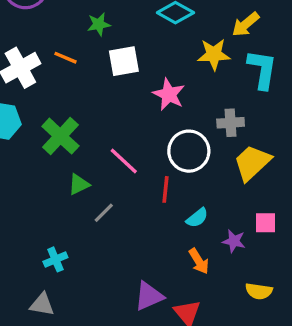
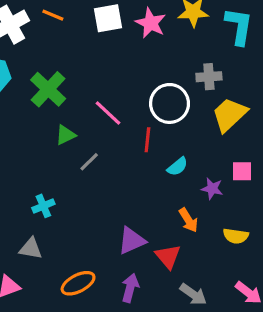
pink star: (169, 94) -> (151, 23), moved
orange arrow: (199, 261) -> (188, 220), moved

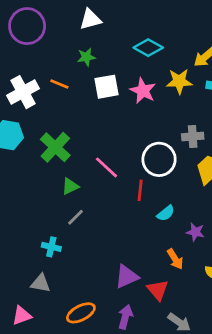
gray line: (89, 162) -> (76, 217), moved
cyan cross: (43, 206) -> (51, 247), turned 36

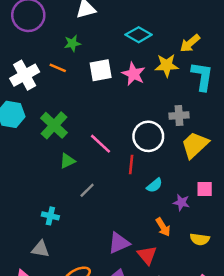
green star: (86, 57) -> (72, 43), moved
gray line: (76, 217) -> (87, 190), moved

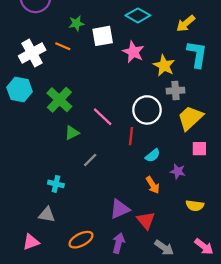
yellow star: (167, 65) -> (164, 66), moved, turned 30
white square: (101, 70) -> (103, 36), moved
pink square: (205, 189) -> (199, 149), moved
orange arrow: (163, 227) -> (153, 185), moved

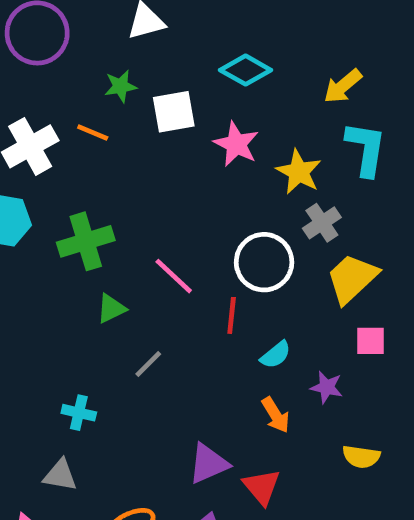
gray cross: (175, 91) -> (322, 223), turned -30
green cross: (59, 100) -> (86, 241), turned 30

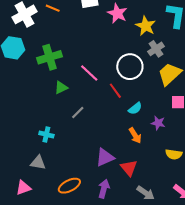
red line: (232, 315) -> (115, 91), turned -42

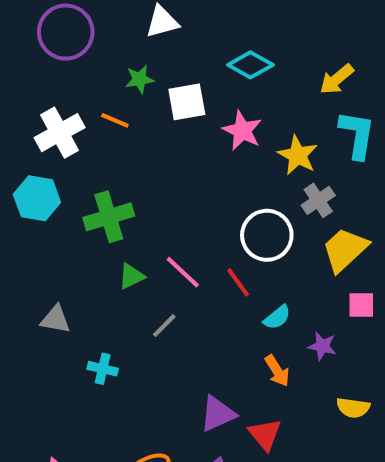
pink line: (89, 73) -> (183, 272), moved
gray triangle: (38, 163) -> (55, 319), moved

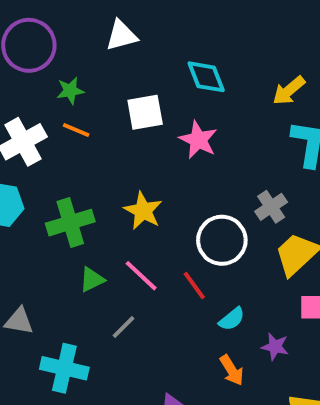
cyan diamond: (250, 65) -> (206, 77), turned 39
green star: (140, 79) -> (70, 91), moved
yellow star: (298, 155) -> (143, 211), moved
cyan cross: (103, 369) -> (64, 368), size x1.6

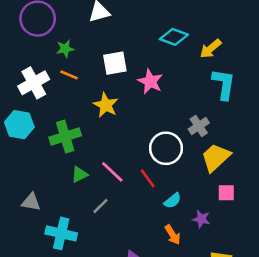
cyan diamond: (206, 77) -> (174, 37), moved, turned -48
yellow star: (143, 211) -> (106, 105), moved

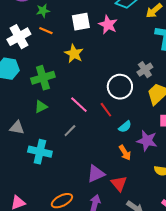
pink star: (150, 81) -> (108, 25), moved
green triangle: (80, 174) -> (41, 107), moved
purple star: (201, 219) -> (147, 141), size x1.5

